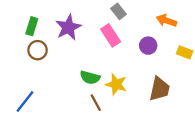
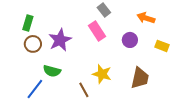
purple star: (68, 27) -> (60, 40), moved
green semicircle: (90, 78) -> (52, 71), moved
blue line: (25, 101) -> (35, 89), moved

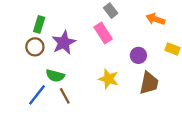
green rectangle: (28, 23) -> (39, 24), moved
purple circle: (130, 40) -> (138, 55), moved
brown line: (84, 90) -> (65, 96), moved

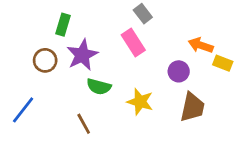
orange arrow: (155, 19) -> (201, 45), moved
green rectangle: (39, 24) -> (63, 25), moved
green semicircle: (55, 76) -> (99, 87), moved
blue line: (37, 95) -> (23, 110), moved

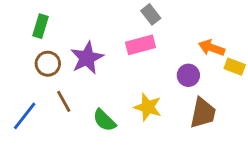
green rectangle: (63, 25) -> (41, 26), moved
pink rectangle: (133, 42) -> (141, 45), turned -72
green semicircle: (99, 87) -> (104, 120), moved, turned 30
brown line: (84, 124) -> (64, 101), moved

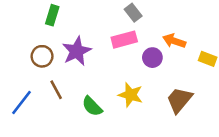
green rectangle: (41, 26) -> (52, 15), moved
orange arrow: (212, 48) -> (174, 41), moved
purple circle: (188, 75) -> (152, 58), moved
brown trapezoid: (203, 113) -> (179, 100), turned -152

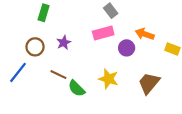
purple star: (77, 51) -> (64, 43), size x0.6
brown line: (56, 90) -> (58, 75), moved, turned -35
blue line: (21, 102) -> (18, 72), moved

